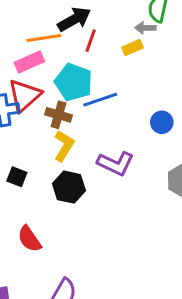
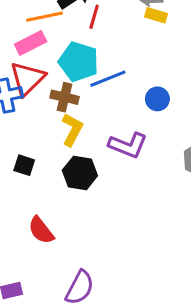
yellow rectangle: (133, 47) -> (156, 15), moved, turned 42
blue circle: (162, 122) -> (157, 99), moved

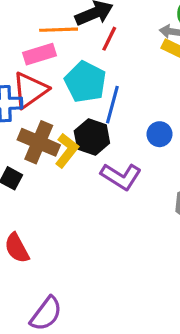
blue line: (108, 79) -> (112, 105), turned -63
brown cross: (65, 97) -> (39, 142), moved, size x1.4
black hexagon: (80, 173) -> (92, 137), moved

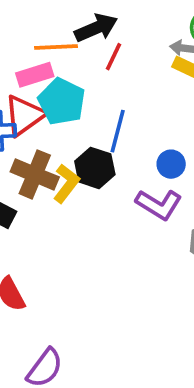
cyan pentagon: (85, 82) -> (62, 101), moved
purple L-shape: (121, 176) -> (159, 204), moved

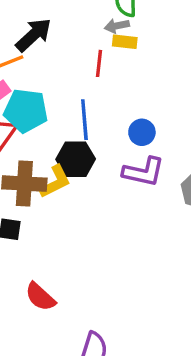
red line: (113, 57) -> (99, 63), moved
yellow L-shape: (66, 183) -> (55, 182), turned 45

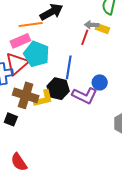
gray arrow: (117, 26) -> (92, 25), moved
purple L-shape: (144, 172) -> (85, 95), moved

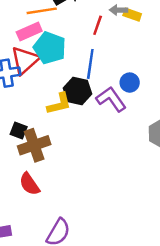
red line: (85, 37) -> (98, 25), moved
brown cross: (26, 95) -> (34, 145), moved, turned -35
purple L-shape: (85, 95) -> (111, 99), turned -150

